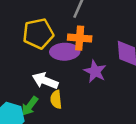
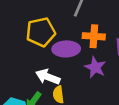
orange cross: (80, 38) -> (94, 36), moved

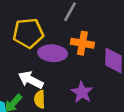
purple star: (95, 67) -> (82, 92), moved

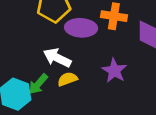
yellow semicircle: (40, 99) -> (67, 79), turned 72

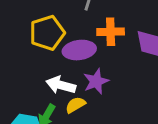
purple star: (114, 71) -> (96, 81), moved, turned 30

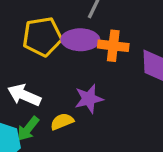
purple ellipse: (79, 50) -> (80, 40), moved
white arrow: (61, 85) -> (24, 95), moved

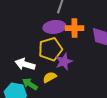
yellow pentagon: (42, 37) -> (50, 49), moved
green arrow: (28, 129) -> (30, 84), turned 91

